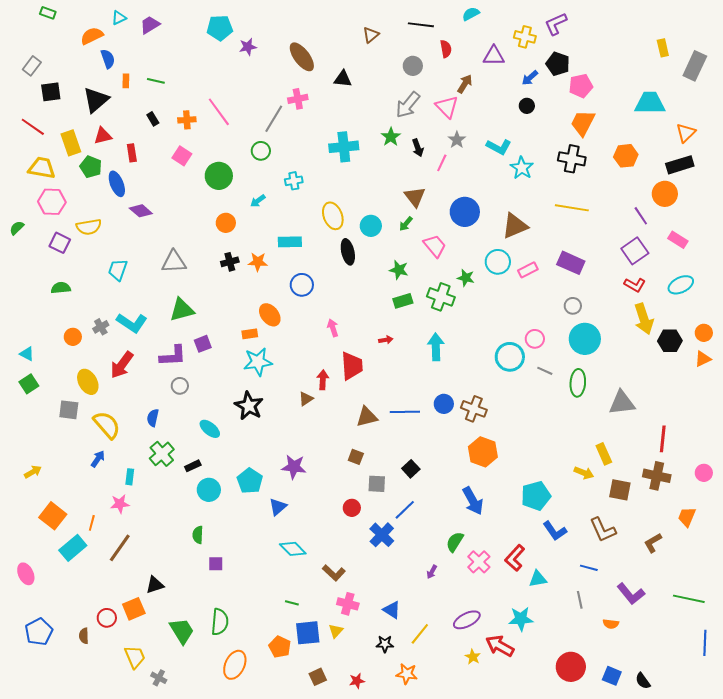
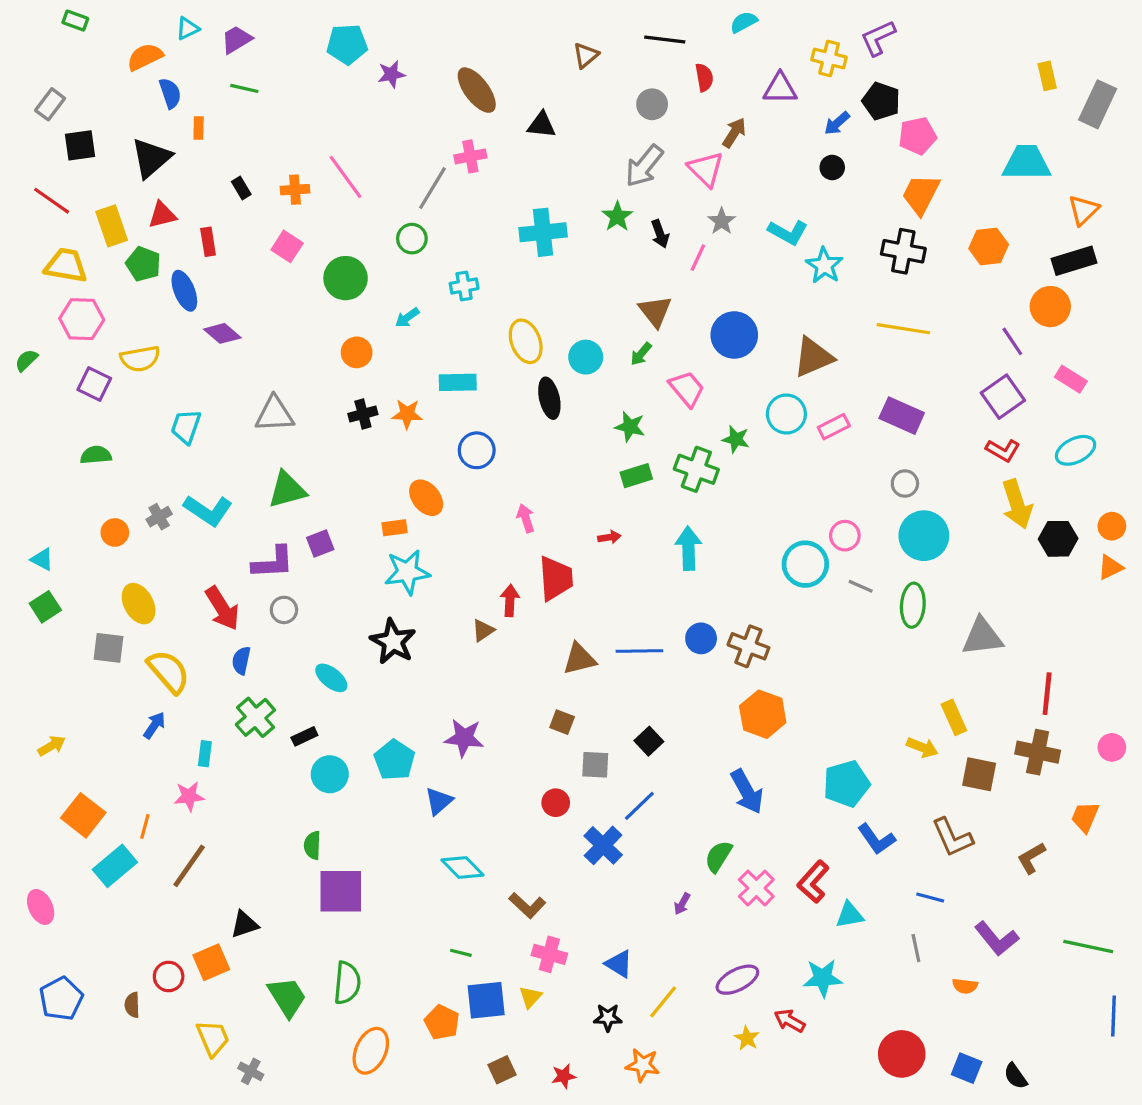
green line: (156, 81) -> (244, 88), moved
red arrow: (122, 365) -> (222, 608), moved, turned -68
purple square: (216, 564) -> (341, 891), size x2.0
red arrow: (500, 646) -> (790, 1021), size x0.7

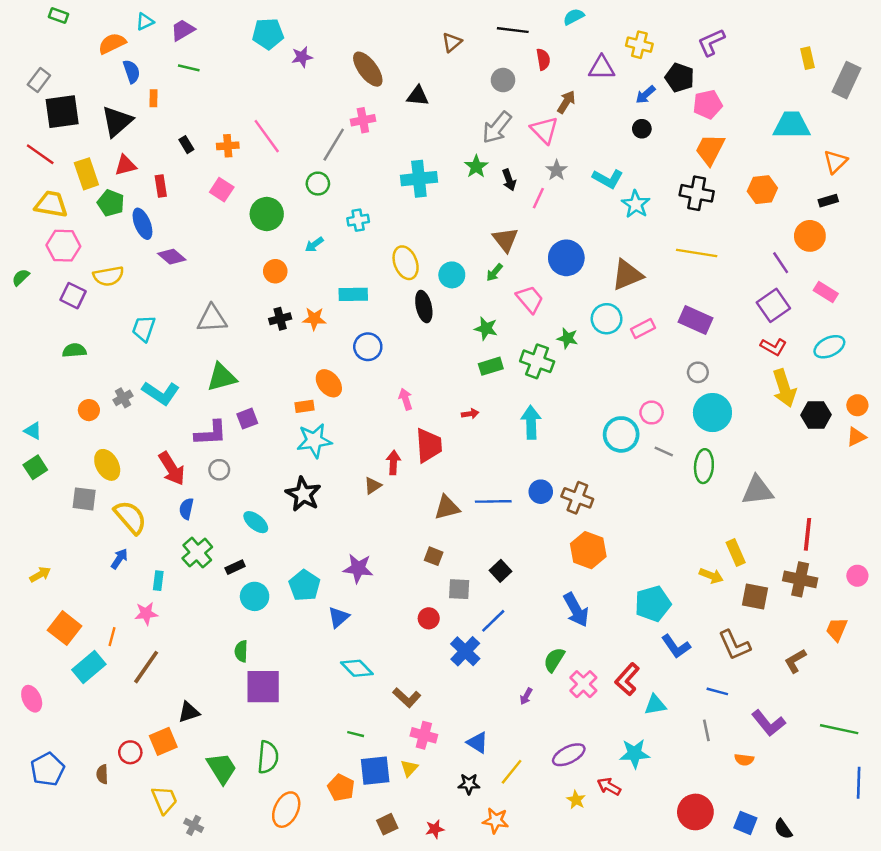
purple L-shape: (878, 38) -> (711, 42), moved
black square: (80, 145) -> (62, 112), size x1.4
black rectangle: (1074, 261) -> (828, 201), size x0.6

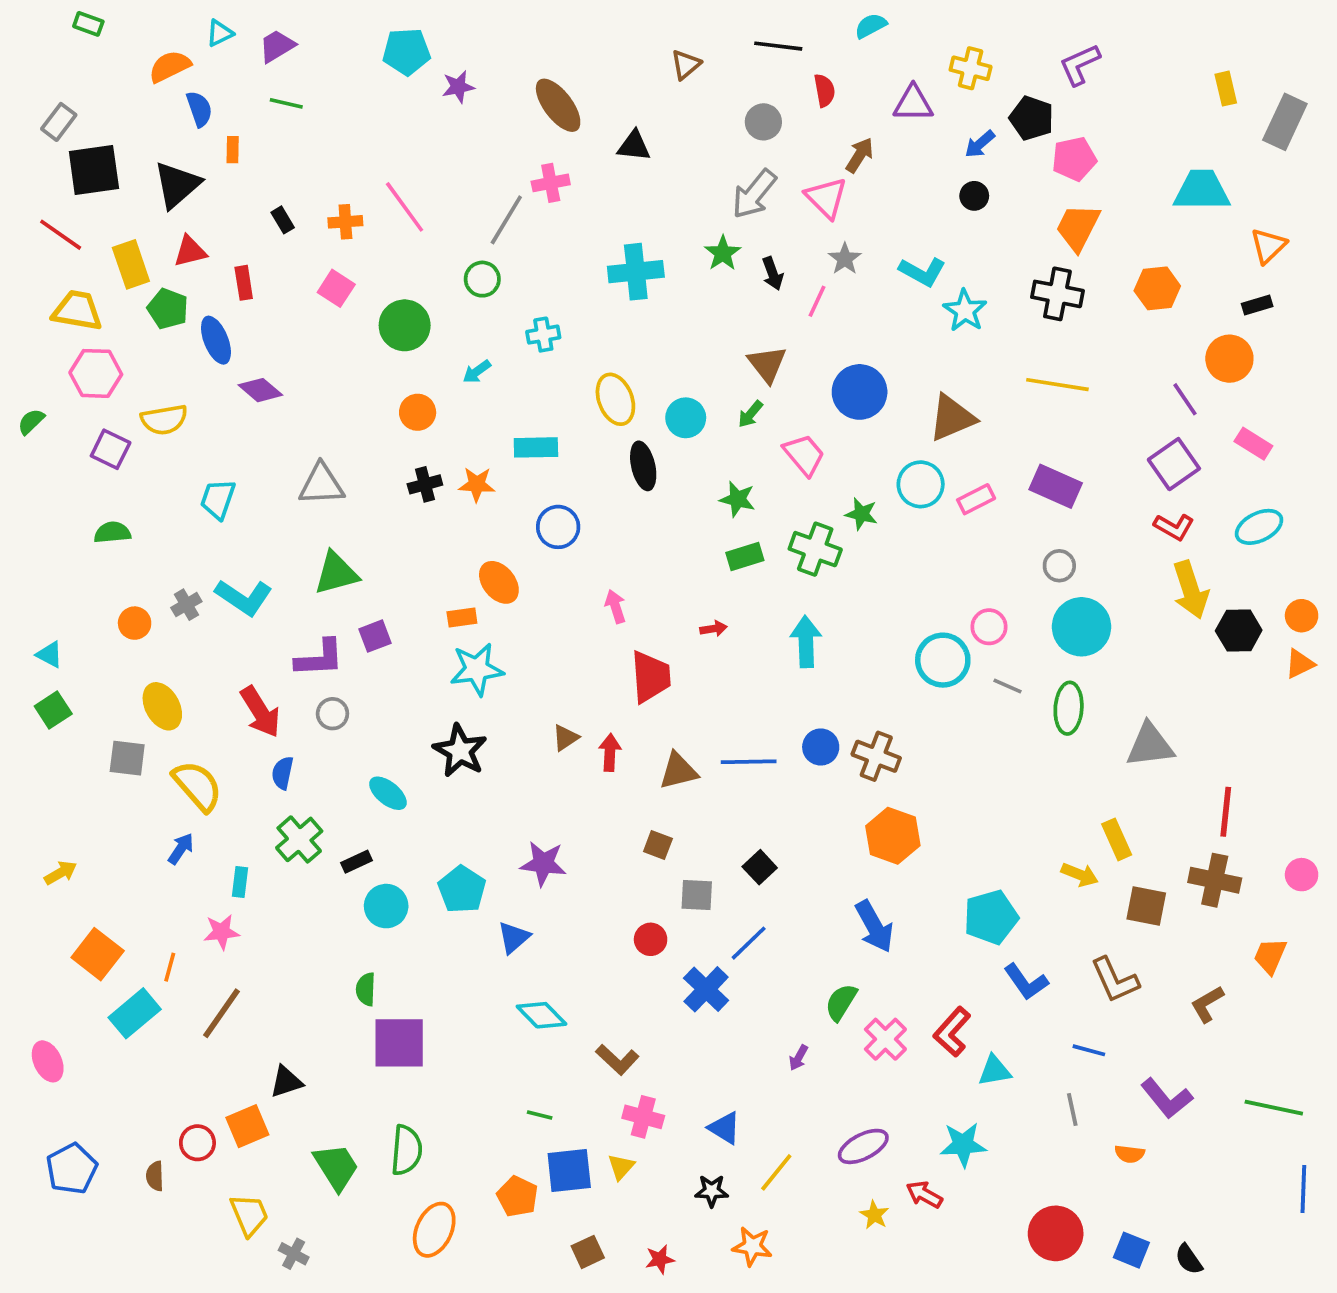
red arrow: (393, 462) -> (610, 753), moved

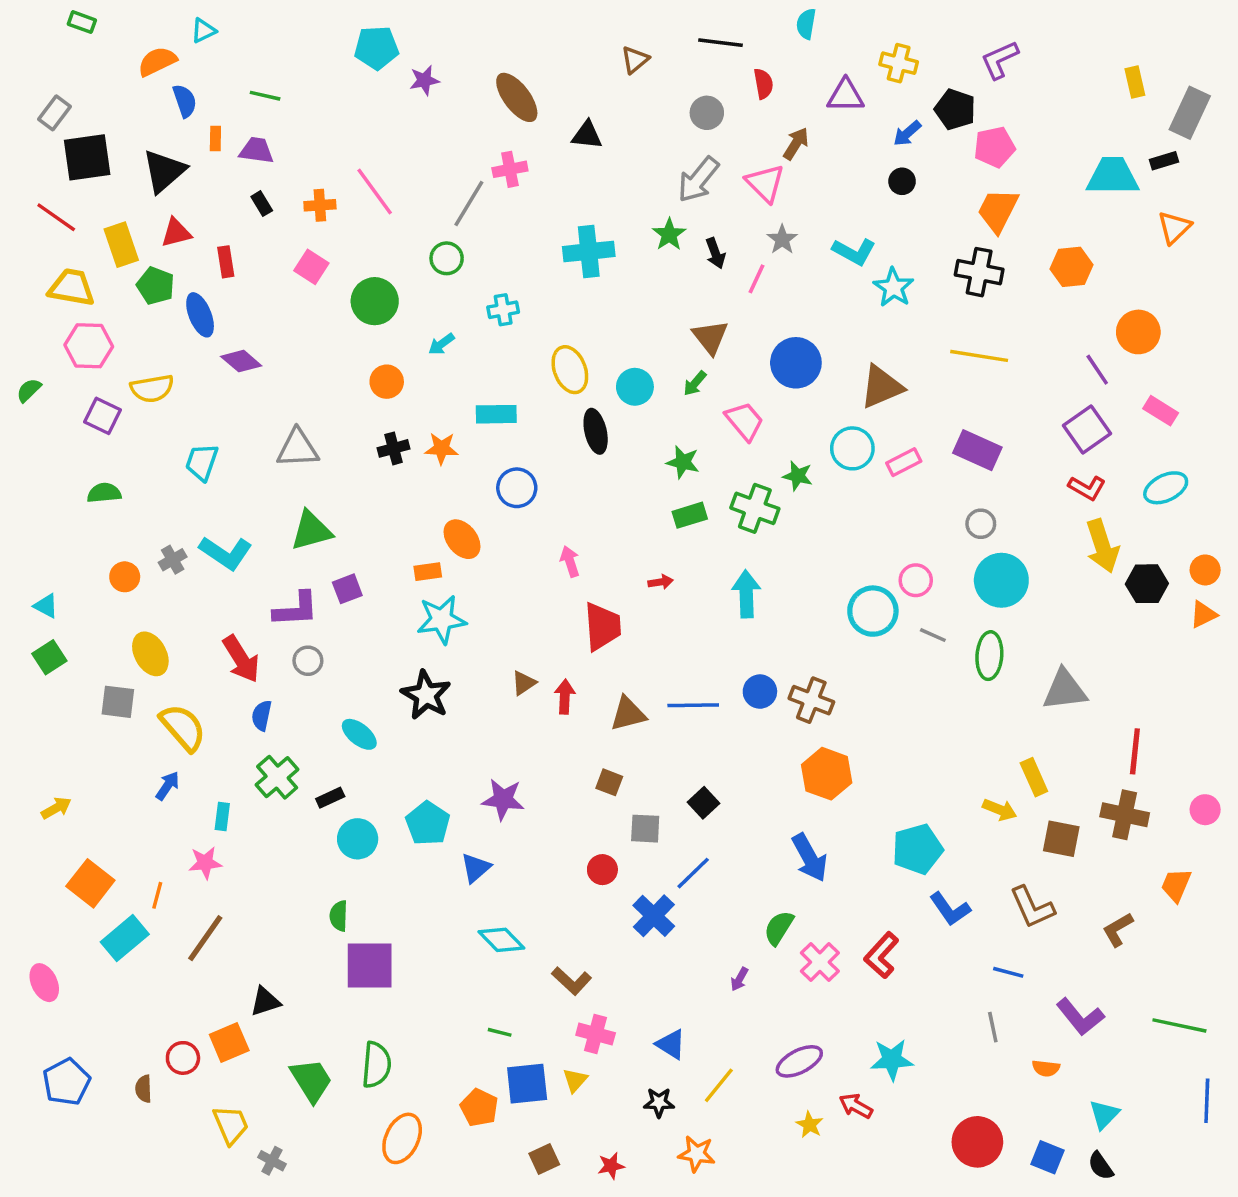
cyan semicircle: (871, 26) -> (806, 24), turned -52
purple trapezoid: (277, 46) -> (257, 150), moved, turned 39
black rectangle: (1257, 305) -> (1164, 161), moved
cyan triangle: (995, 1071) -> (1104, 1114), moved, turned -36

